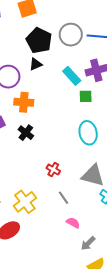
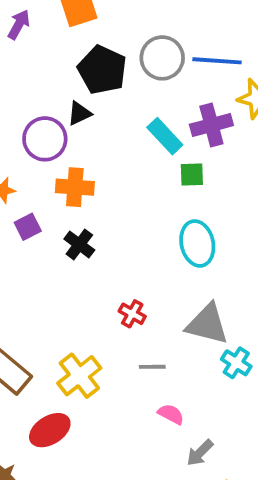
black triangle: (36, 64) -> (79, 113), moved
gray line: (64, 198) -> (152, 367), turned -56

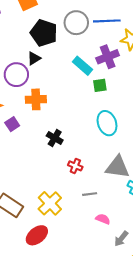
black cross: (79, 245) -> (55, 138), moved

